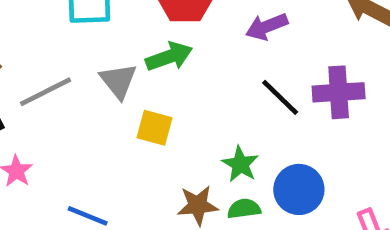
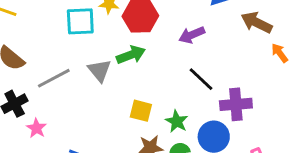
purple cross: (339, 92) -> (236, 104), moved
yellow square: (155, 128) -> (141, 111), moved

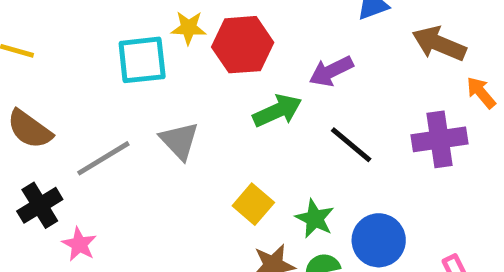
green arrow: (131, 55) -> (277, 111), moved
purple cross: (236, 104) -> (439, 139), moved
yellow square: (141, 111) -> (253, 204), turned 30

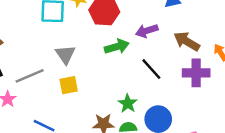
brown arrow: (439, 44) -> (187, 41), moved
gray line: (103, 158) -> (30, 76), moved
yellow square: (253, 204) -> (69, 85), moved, turned 30

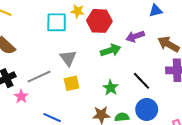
black line: (151, 69) -> (142, 81), moved
green star: (128, 103) -> (111, 88), moved

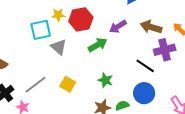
gray triangle: (68, 58) -> (59, 47), moved
black line: (142, 81) -> (145, 66), moved
yellow square: (72, 83) -> (68, 84), turned -35

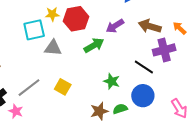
gray triangle: (59, 47) -> (53, 48), turned -36
green star: (105, 80) -> (112, 81), moved

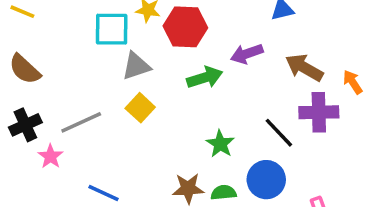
gray triangle: (53, 48) -> (136, 66), turned -36
yellow square: (63, 87) -> (140, 108), moved

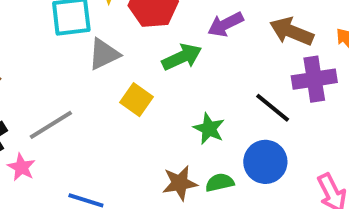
yellow square: (140, 108) -> (137, 100), moved

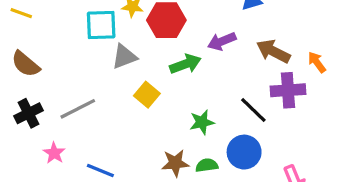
green star: (209, 129) -> (202, 122), turned 30
pink star: (21, 167) -> (54, 153), moved

